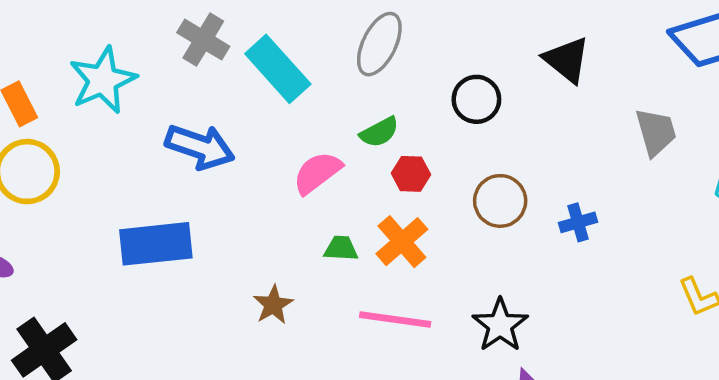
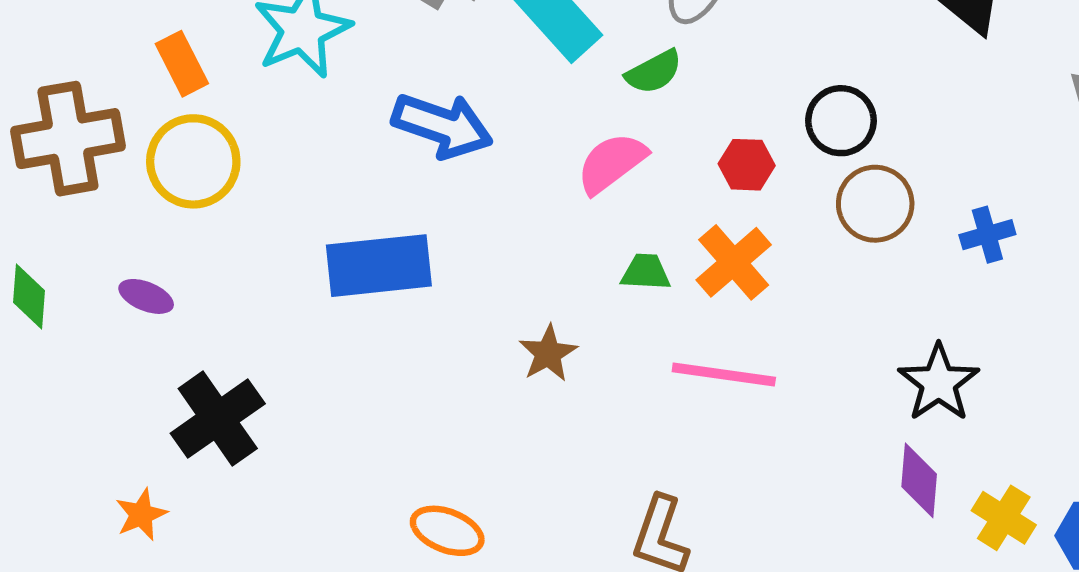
black circle: (476, 99) -> (841, 121), moved
green semicircle: (379, 132) -> (654, 72), moved
black star: (500, 325) -> (939, 383), moved

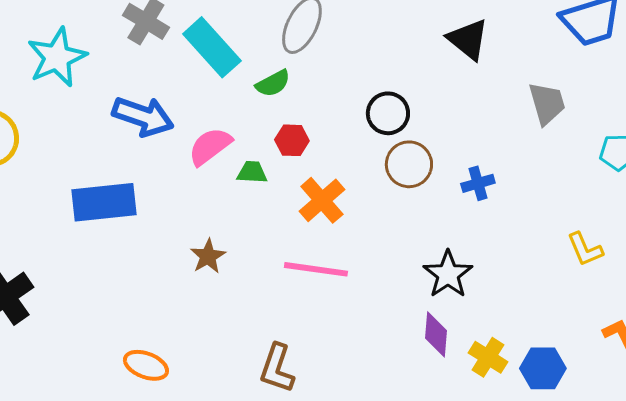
pink semicircle: (612, 163) -> (210, 146), moved
red hexagon: (747, 165) -> (292, 140), moved
green trapezoid: (646, 272) -> (252, 172), moved

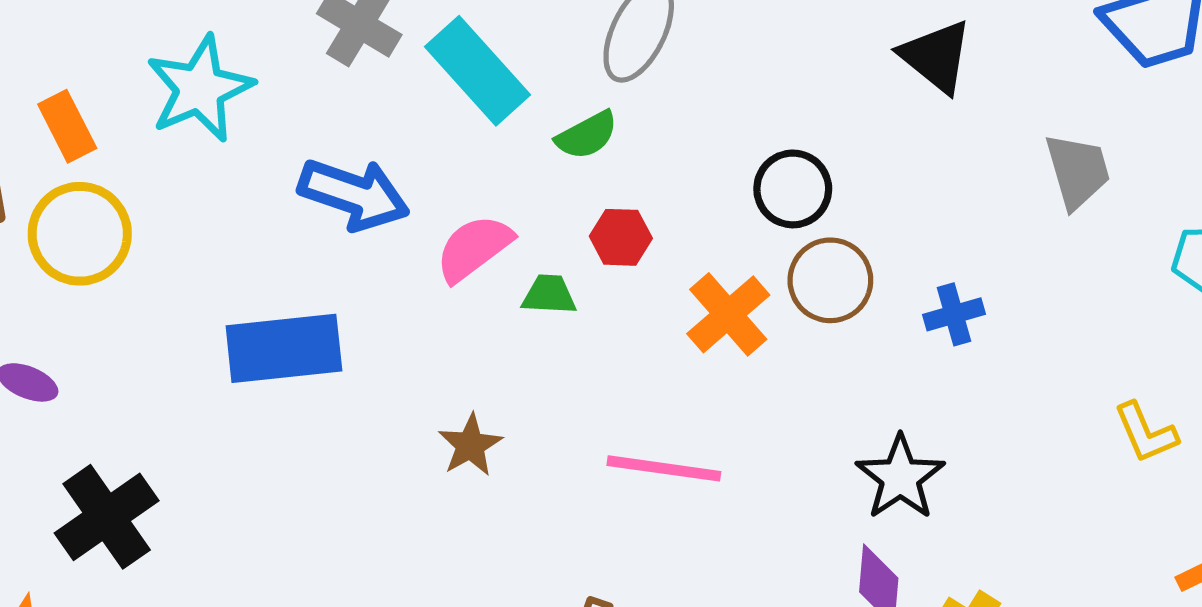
orange cross: (322, 200) -> (728, 314), moved

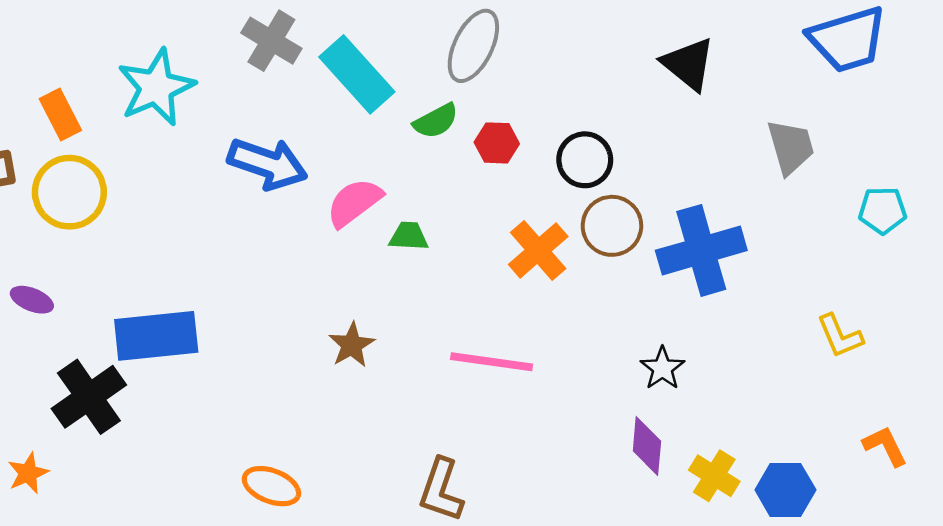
red hexagon: (621, 237) -> (497, 143), moved
blue cross: (954, 314) -> (701, 250), size x2.0
blue rectangle: (284, 348) -> (156, 336), moved
black star: (900, 477) -> (662, 368), size x0.7

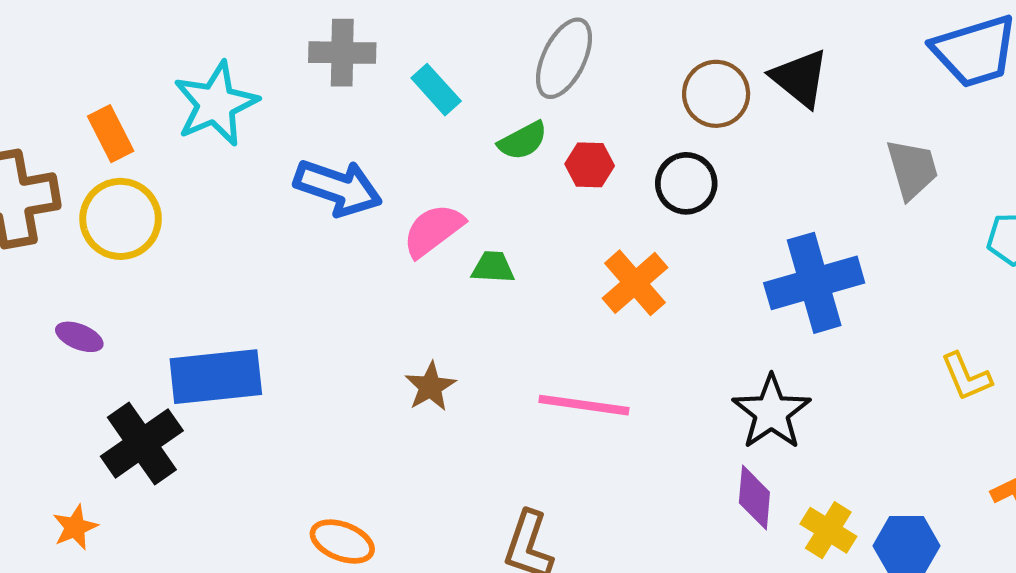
gray cross: (271, 41) -> (342, 53), turned -30
cyan rectangle: (357, 74) -> (436, 90), size x0.6
brown circle: (612, 226) -> (716, 94), moved
black star: (662, 368) -> (771, 412), size x1.6

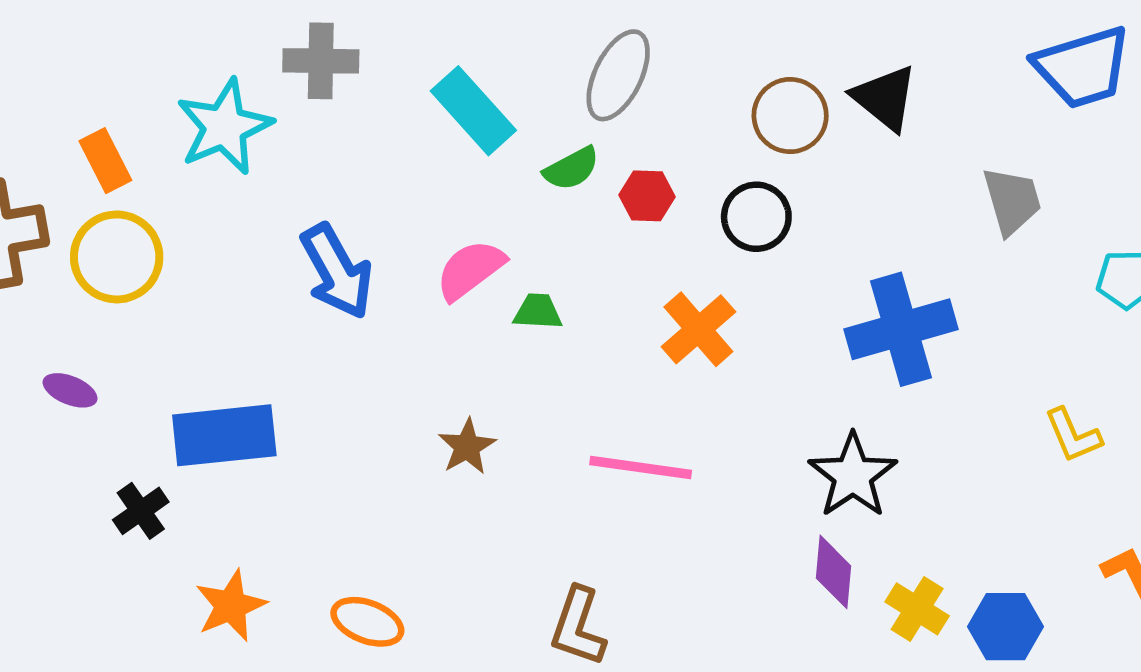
gray cross: (342, 53) -> (321, 61), moved
cyan rectangle: (436, 90) -> (473, 111), size x1.5
blue arrow: (338, 188) -> (337, 271), moved, turned 42
black cross: (142, 443) -> (141, 511), size x0.6
orange star: (75, 527) -> (231, 606), moved, size x1.4

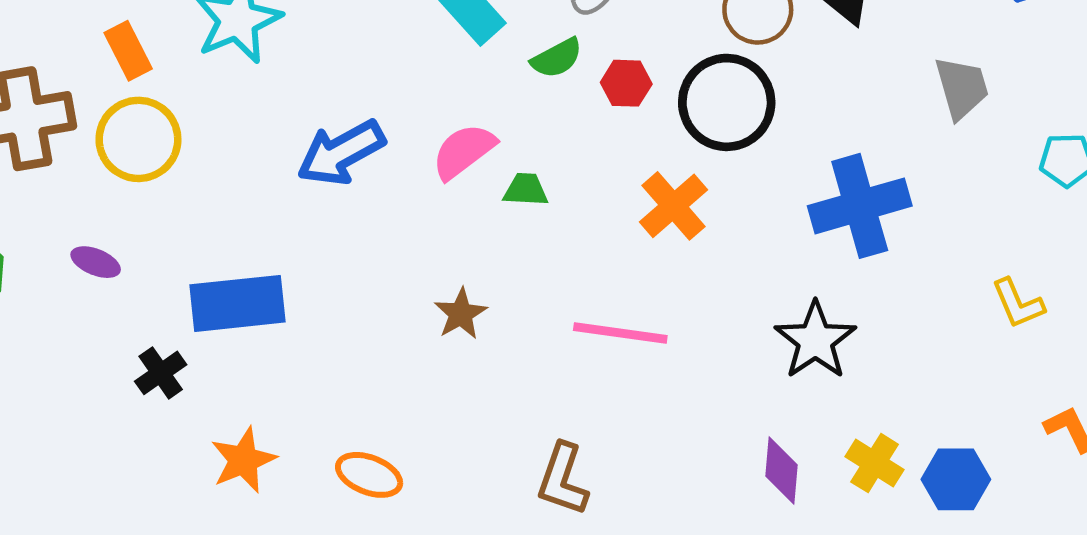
black circle: (756, 217) -> (727, 102), size x1.5
blue arrow: (337, 271) -> (341, 153), turned 90
purple diamond: (834, 572) -> (781, 470), moved

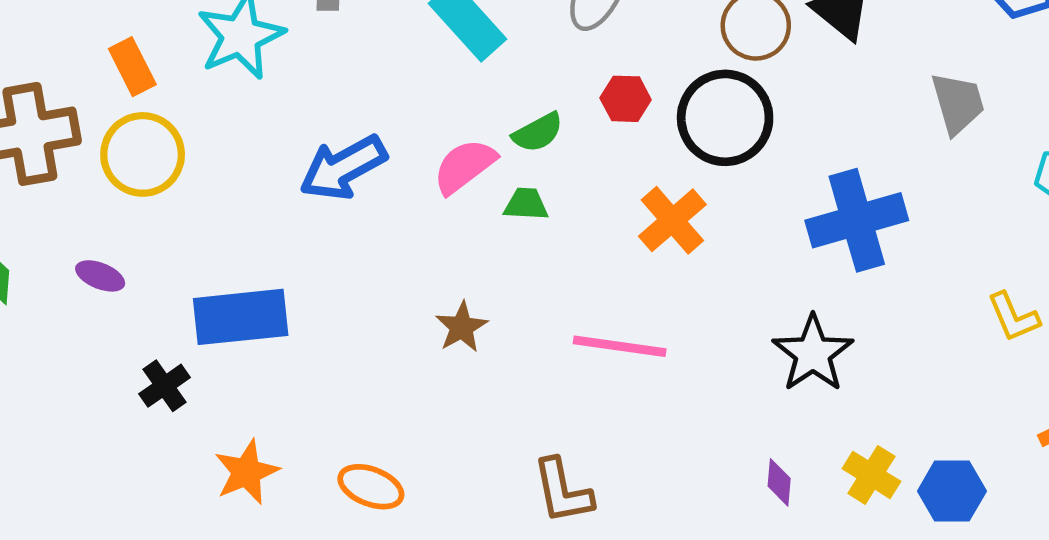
green semicircle: (557, 58) -> (538, 132), moved
purple diamond: (781, 470) -> (779, 482), size x0.7
brown L-shape: (563, 479) -> (563, 491), turned -30

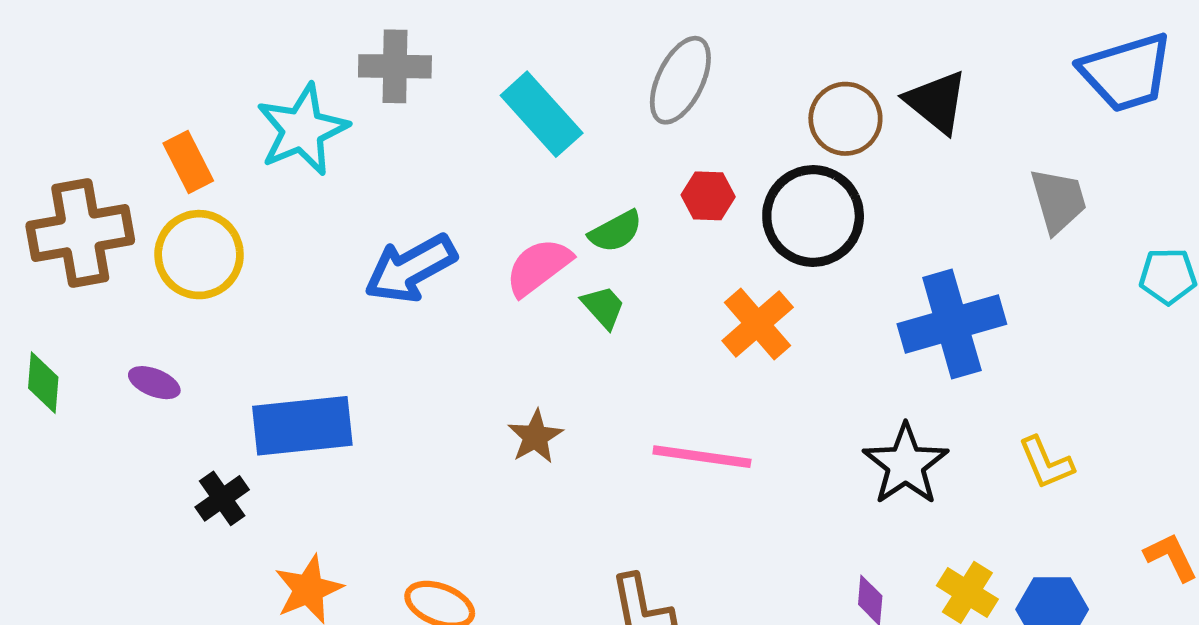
green trapezoid: (526, 204) -> (603, 307), turned 45
yellow L-shape: (1013, 317) -> (1046, 463), moved

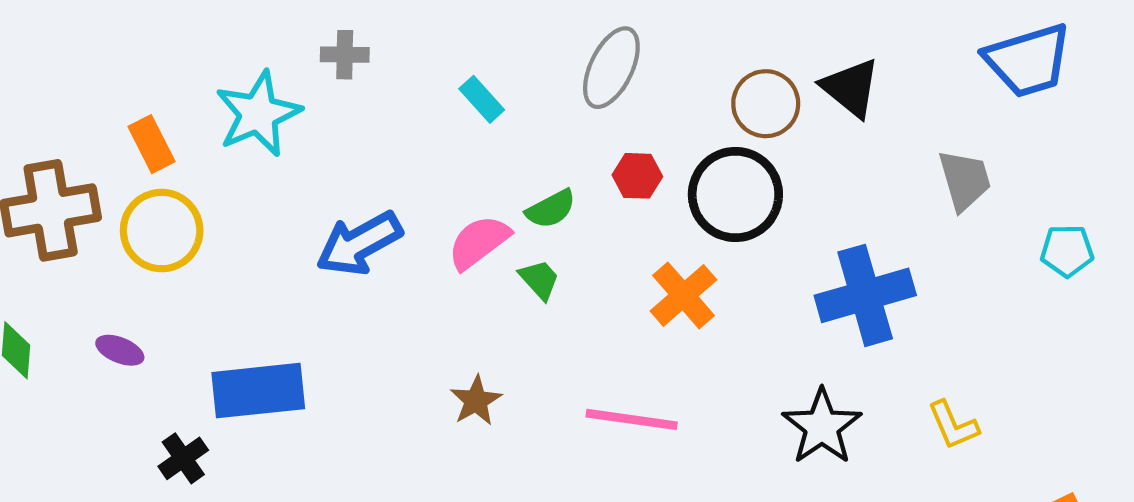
gray cross: (395, 66) -> (345, 55), size x0.7
cyan rectangle: (542, 114) -> (482, 99), size x0.6

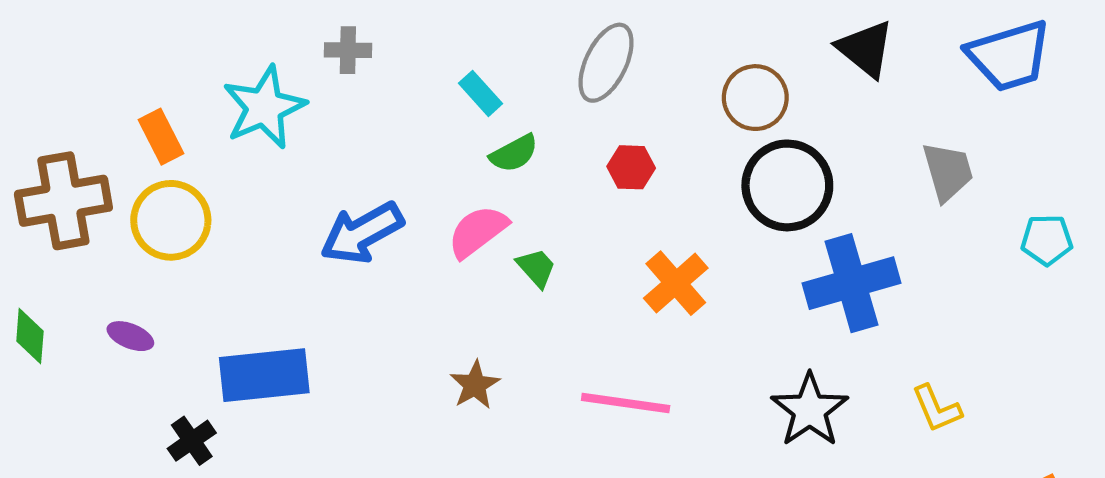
black triangle: (851, 88) -> (865, 49), moved
black circle: (735, 194) -> (787, 185), moved
green semicircle: (551, 209) -> (514, 153), moved

